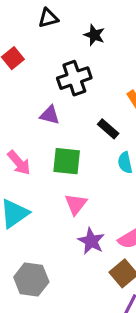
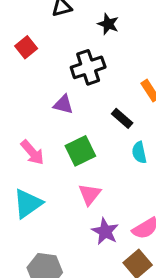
green square: (67, 161) -> (80, 151), turned -32

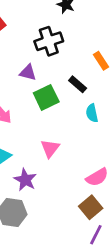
green square: (80, 151) -> (46, 97), moved
purple star: (105, 231) -> (25, 180), moved

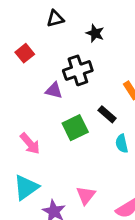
purple triangle: (28, 73) -> (54, 90), moved
pink triangle: (50, 148) -> (86, 195), moved

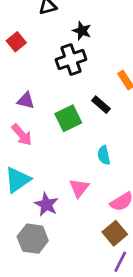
black star: (95, 33) -> (82, 31), moved
purple triangle: (54, 90) -> (26, 100), moved
cyan semicircle: (122, 144) -> (104, 155), moved

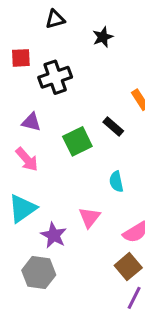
black star: (82, 31) -> (103, 37), moved, turned 30
red square: (16, 42) -> (21, 58), turned 36
black cross: (71, 59) -> (55, 77), moved

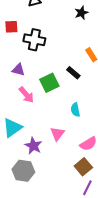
black star: (103, 37) -> (81, 13), moved
black cross: (55, 77) -> (34, 40), turned 30
pink arrow: (27, 159) -> (26, 95), moved

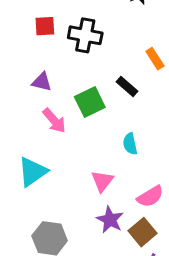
red square: (11, 27) -> (45, 26), moved
black cross: (34, 40) -> (85, 35), moved
purple star: (33, 146) -> (110, 220), moved

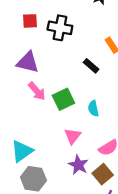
purple triangle: (42, 82) -> (28, 62), size x1.5
green square: (90, 102) -> (63, 99), moved
cyan triangle: (33, 172) -> (22, 151), moved

